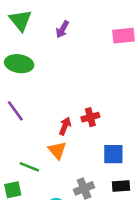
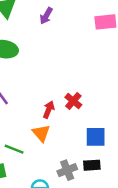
red cross: (90, 117) -> (73, 101), turned -35
black rectangle: (121, 186) -> (92, 165), moved

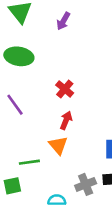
red cross: (73, 101) -> (65, 89), moved
green line: (14, 149) -> (29, 162), turned -30

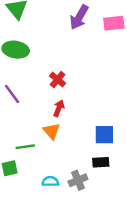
purple arrow: (63, 21) -> (79, 17), moved, size x1.5
gray cross: (86, 184) -> (78, 180), moved

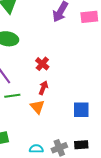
green line: (25, 147) -> (12, 96), moved
black rectangle: (101, 162) -> (81, 145), moved

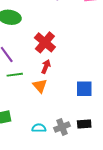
red cross: (42, 64) -> (45, 42), size x1.5

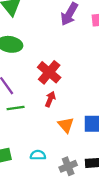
orange triangle: (40, 86) -> (66, 125), moved
cyan semicircle: (39, 128) -> (38, 155), moved

